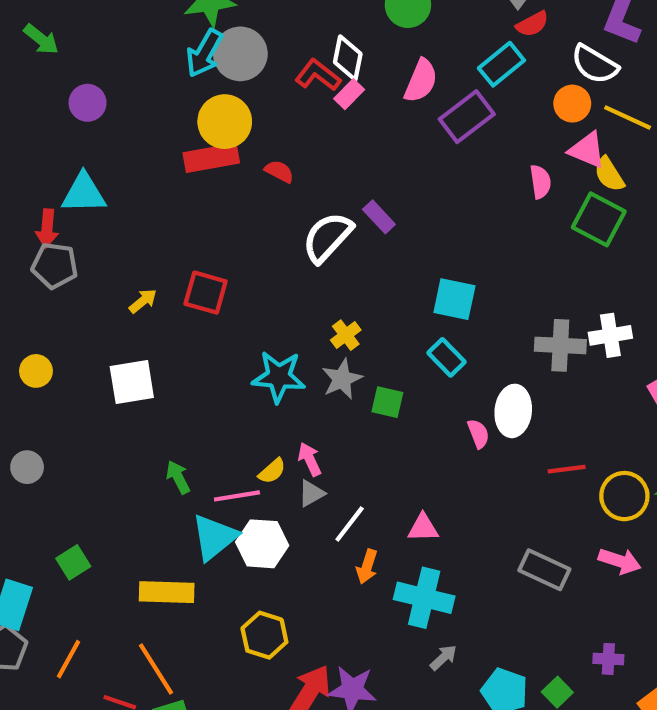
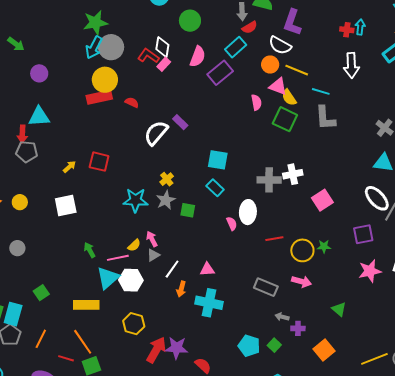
gray arrow: (443, 658) -> (282, 317), moved, turned -120

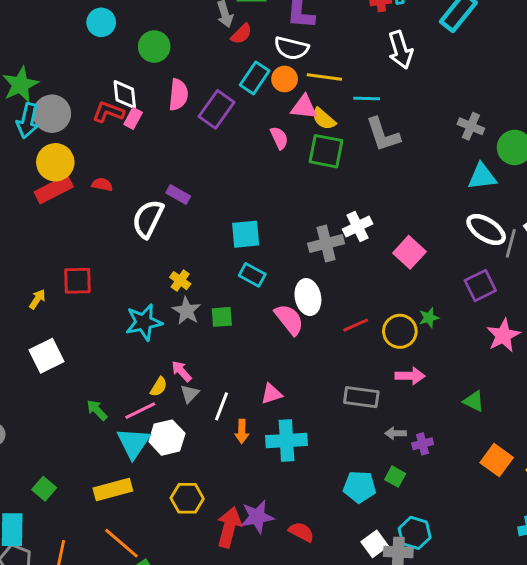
cyan rectangle: (236, 47) -> (255, 78), moved
pink semicircle: (232, 224) -> (289, 319), size x1.6
orange square: (324, 350) -> (497, 460), moved

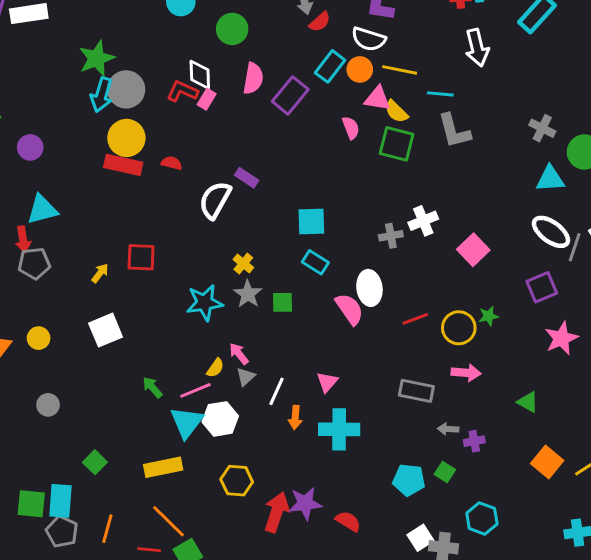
red rectangle: (54, 189) -> (123, 165), turned 36
gray cross: (326, 244) -> (391, 236), size x0.7
pink triangle: (271, 394) -> (327, 382), turned -35
cyan hexagon: (415, 533) -> (482, 518), moved

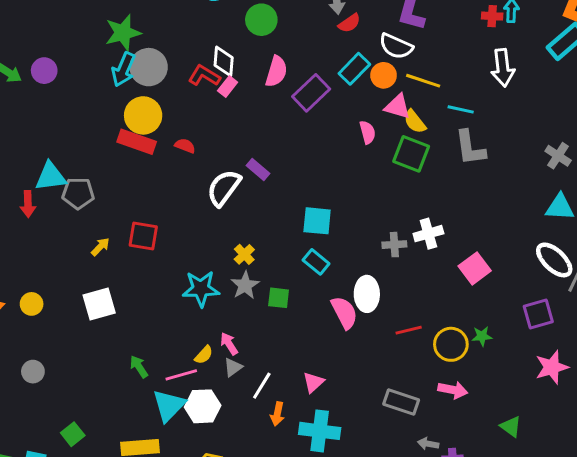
purple circle: (30, 147) -> (44, 71), moved
gray pentagon: (34, 263) -> (78, 193), moved

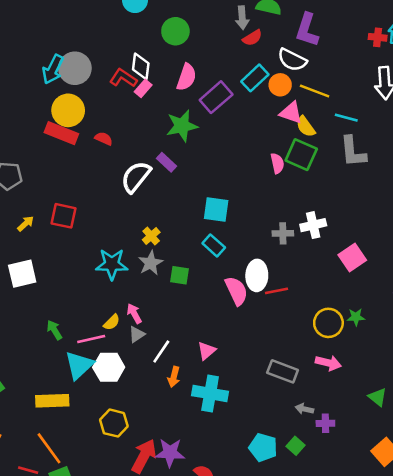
green star: (123, 33) -> (182, 126), moved
pink semicircle: (368, 132) -> (277, 163), moved
red line: (409, 330) -> (276, 291), moved

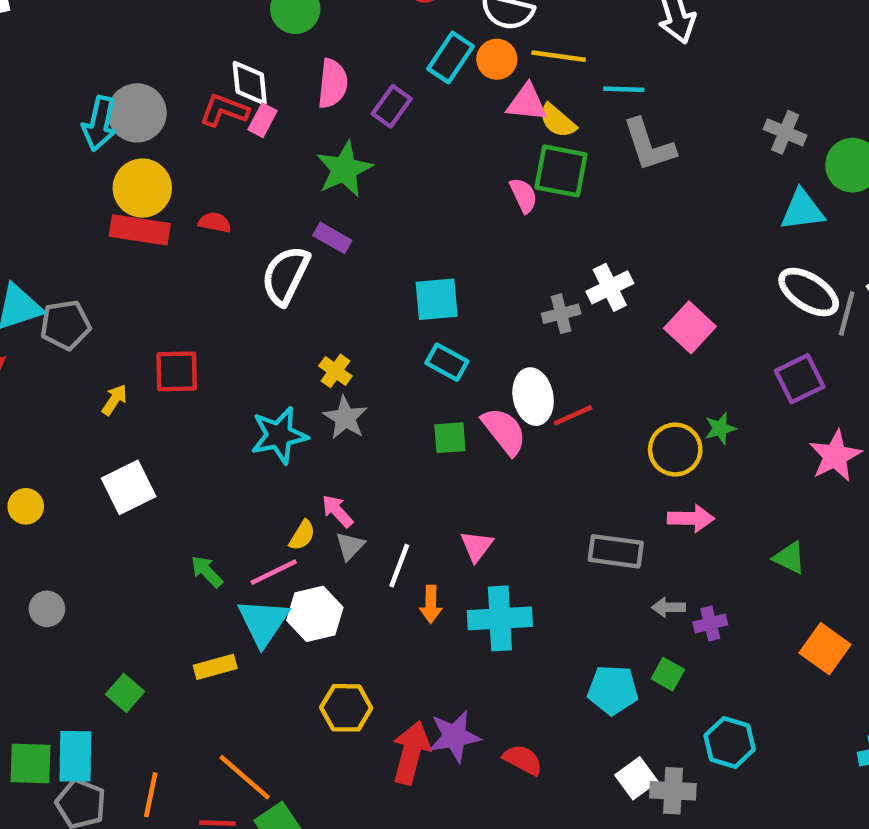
purple rectangle: (216, 97) -> (392, 106), size x0.7
green square: (179, 275) -> (450, 438), moved
yellow rectangle: (52, 401) -> (215, 667), moved, size x0.7

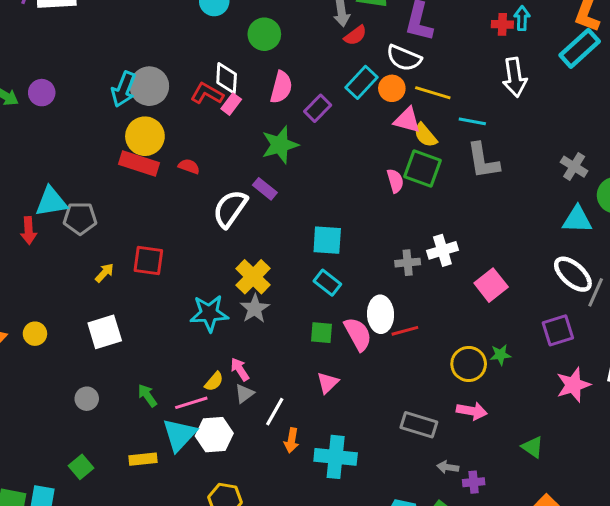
yellow cross: (335, 371) -> (253, 277), size x1.6
pink triangle: (477, 546) -> (328, 383), moved
gray circle: (47, 609) -> (87, 399), moved

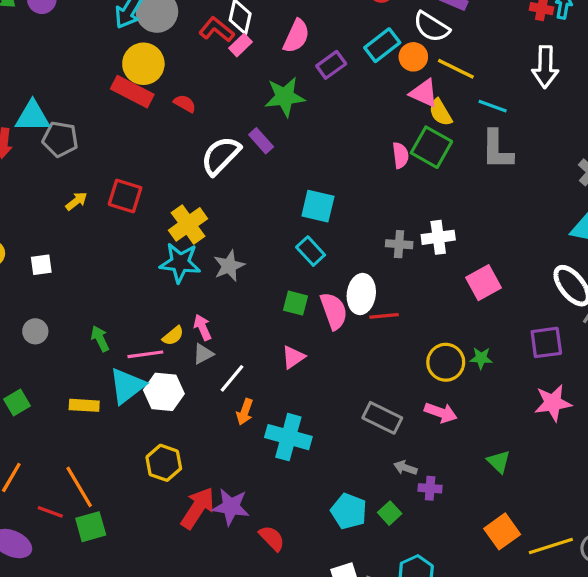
yellow cross: (253, 277) -> (188, 224), moved
white square: (105, 332) -> (41, 265), moved, size x0.6

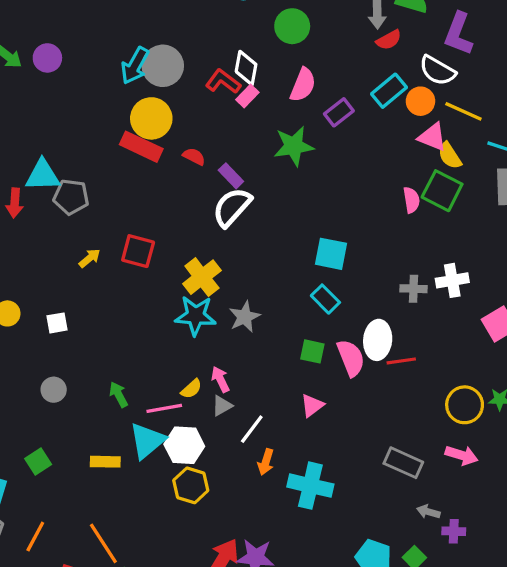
purple rectangle: (261, 141) -> (231, 176), moved
yellow hexagon: (164, 463) -> (191, 485), moved

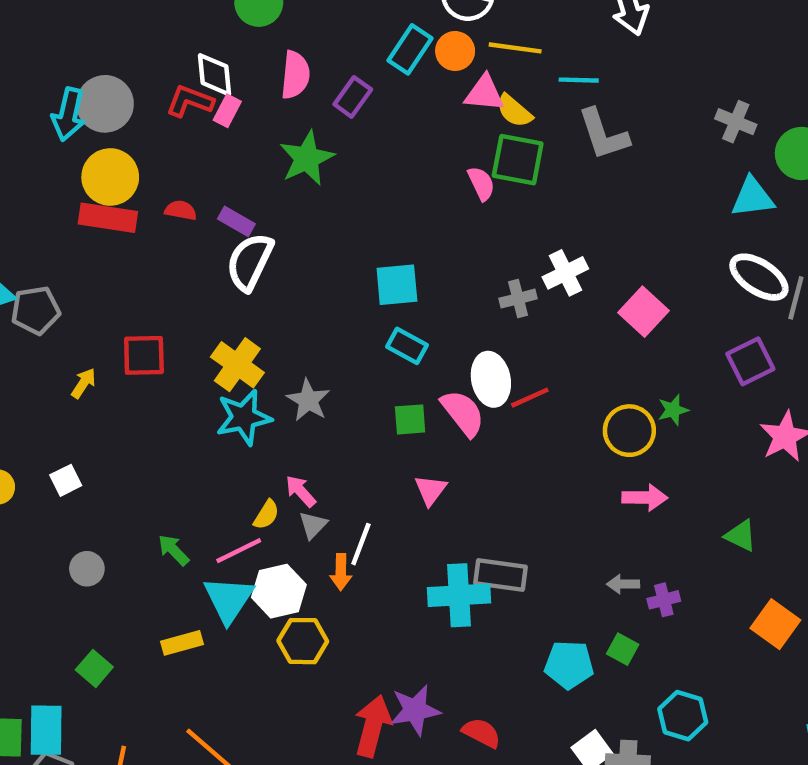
orange arrow: (266, 462) -> (341, 572), moved
gray rectangle: (403, 463) -> (501, 575), moved

